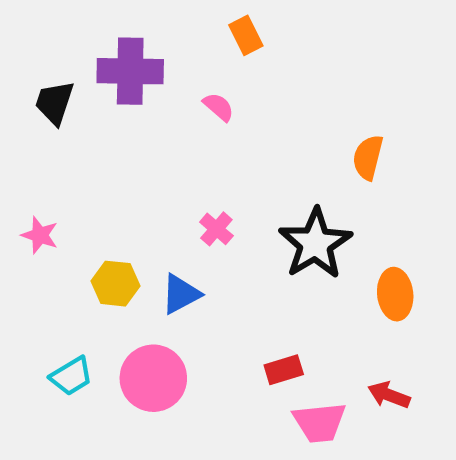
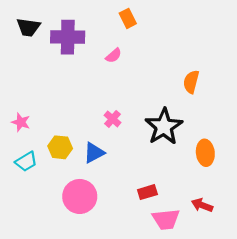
black trapezoid: (54, 103) -> (28, 27), moved, turned -100
pink semicircle: (219, 107) -> (114, 56), turned 98
cyan trapezoid: (71, 376) -> (26, 162), moved

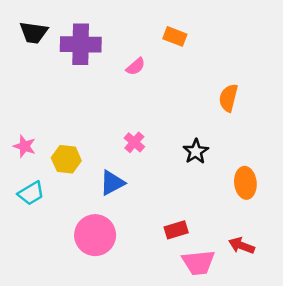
orange rectangle: (128, 18) -> (175, 36), moved, turned -42
black star: (164, 127) -> (196, 151), size x0.6
yellow hexagon: (60, 147) -> (66, 159), moved

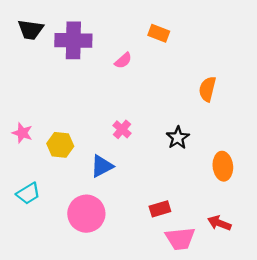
cyan trapezoid: (31, 193) -> (28, 193), moved

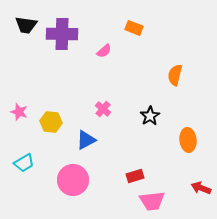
red arrow: (219, 223) -> (201, 188), moved

